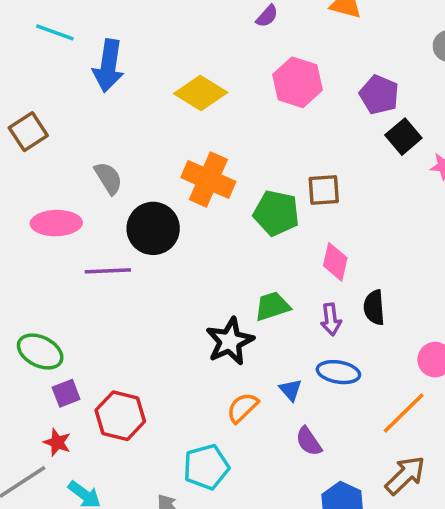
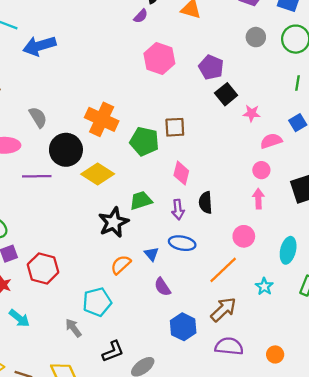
blue arrow: (108, 66) -> (39, 46), turned 64
yellow diamond: (201, 93) -> (98, 174), moved

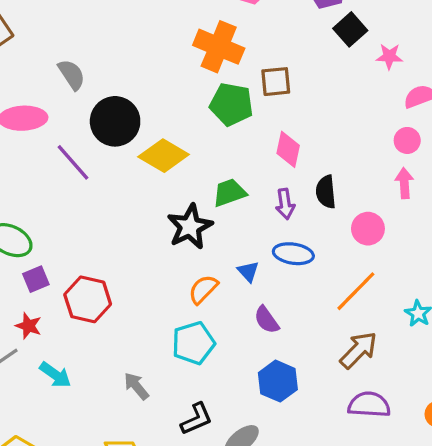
orange cross: (102, 119) -> (219, 47), moved
purple line: (37, 176) -> (73, 162), turned 52
pink circle: (244, 236) -> (368, 229), moved
cyan pentagon: (97, 302) -> (193, 343), moved
blue hexagon: (183, 327) -> (278, 381), moved

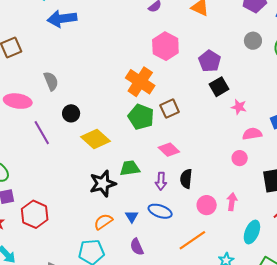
brown square: (276, 82) -> (170, 109), turned -30
black circle: (115, 121) -> (71, 113), size x0.6
pink diamond: (288, 149) -> (169, 150), turned -70
pink arrow: (404, 183) -> (232, 202), moved

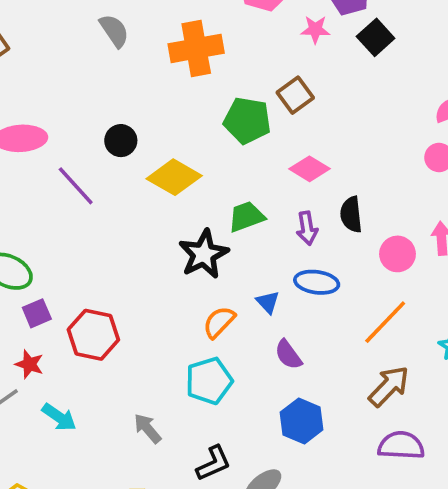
gray semicircle: (51, 81) -> (114, 31), moved
orange cross: (140, 82) -> (196, 48), moved, turned -32
pink star: (239, 107) -> (315, 29), moved

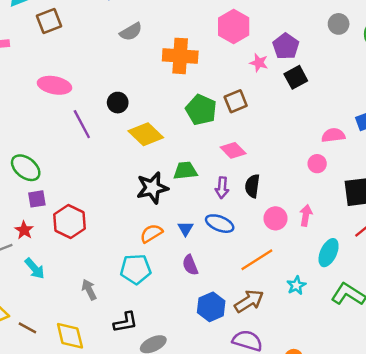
gray semicircle: (114, 31) -> (131, 32), turned 80
blue hexagon: (302, 421) -> (211, 307), moved

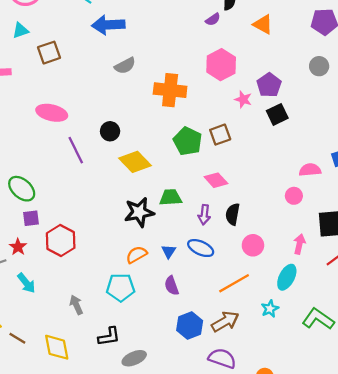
pink arrow: (306, 215) -> (299, 244), moved
cyan ellipse: (329, 253) -> (287, 277), moved

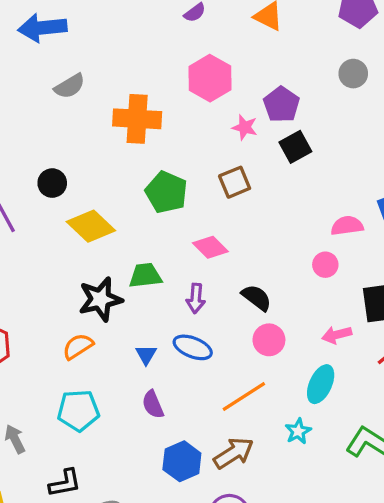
brown square: (220, 135) -> (235, 182), moved
black semicircle: (233, 214) -> (257, 298), moved, turned 120
pink arrow: (299, 244) -> (337, 335), turned -114
orange semicircle: (136, 255) -> (78, 346), moved

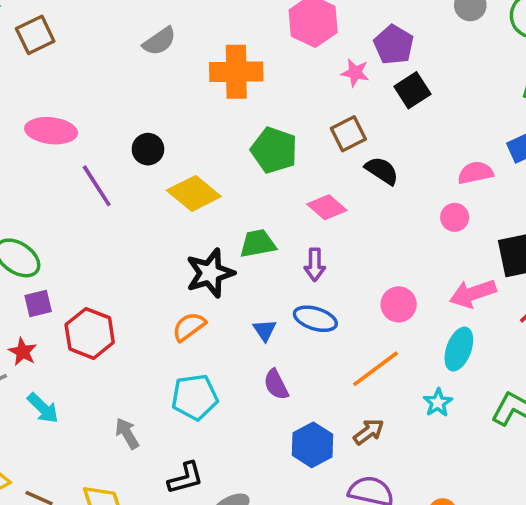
black semicircle: (257, 298) -> (382, 171), moved
pink arrow: (337, 335) -> (473, 293), size x1.4
brown arrow: (234, 453) -> (369, 432), size x0.7

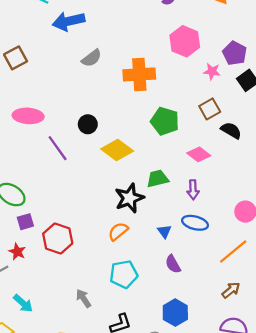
cyan arrow: (43, 408) -> (23, 303), moved
blue hexagon: (312, 445) -> (175, 313), moved

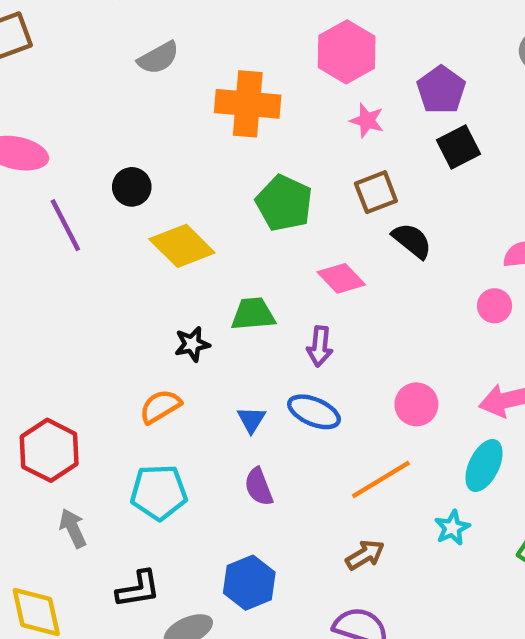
pink star: (212, 71) -> (367, 121), moved
black star: (129, 198) -> (192, 344), size x0.6
red hexagon: (58, 239) -> (49, 450), moved

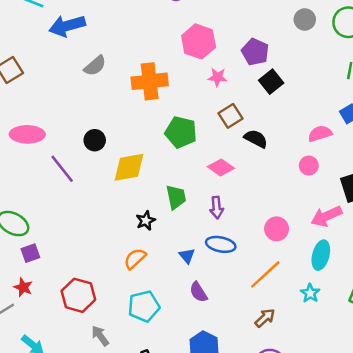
yellow diamond: (182, 246) -> (129, 167), turned -44
green trapezoid: (253, 314) -> (176, 197), turned 95

